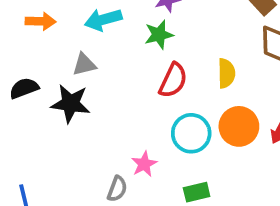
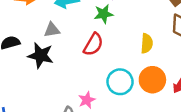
red semicircle: (173, 80) -> (93, 44), moved

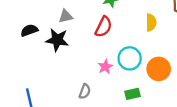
orange circle: (152, 80) -> (159, 69), moved
pink star: (87, 100) -> (105, 67), moved

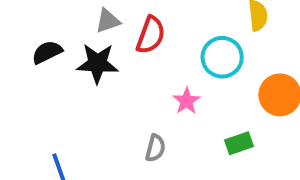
red semicircle: (103, 27) -> (151, 35), moved
cyan circle: (130, 58) -> (222, 57), moved

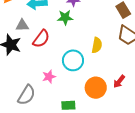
gray semicircle: (155, 148) -> (26, 95), size x1.5

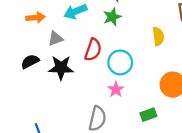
gray triangle: (22, 25) -> (55, 39), moved
cyan circle: (73, 60) -> (120, 62), moved

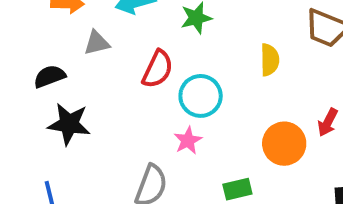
black star: (61, 68) -> (69, 124), moved

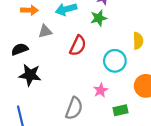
cyan circle: (201, 96) -> (115, 61), moved
pink star: (188, 140) -> (101, 90), moved

